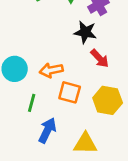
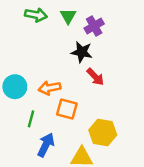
yellow hexagon: (108, 100) -> (103, 132), moved

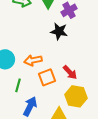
red arrow: (95, 77) -> (70, 72), moved
orange square: (67, 109) -> (47, 77), turned -36

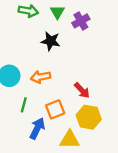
black star: (59, 31) -> (51, 41), moved
orange square: (47, 77) -> (55, 109), moved

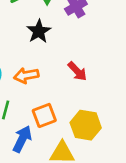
black star: (51, 41) -> (39, 31), turned 30
red arrow: (82, 90) -> (77, 71), moved

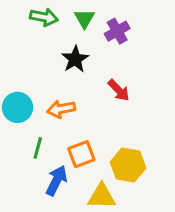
red arrow: (77, 71) -> (119, 90), moved

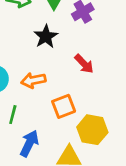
orange square: (81, 154) -> (64, 106), moved

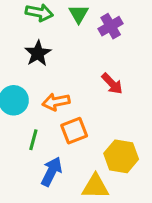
black star: (46, 36) -> (38, 53), moved
orange square: (64, 106) -> (74, 131), moved

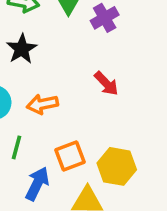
orange square: (74, 131) -> (70, 156), moved

